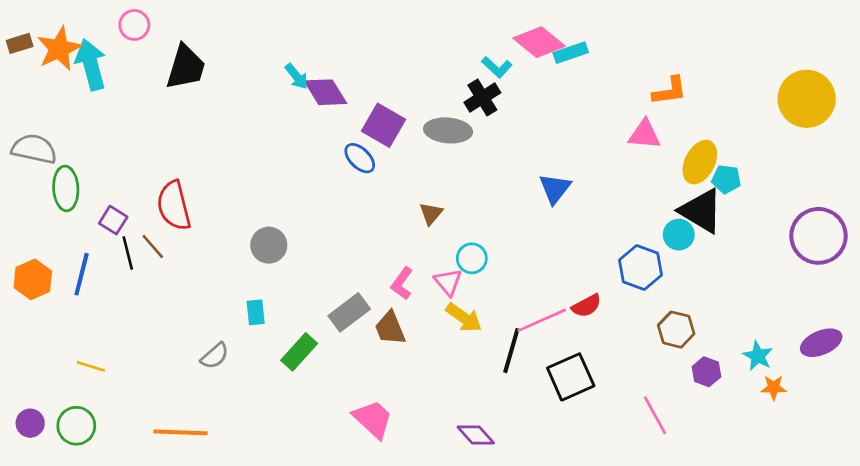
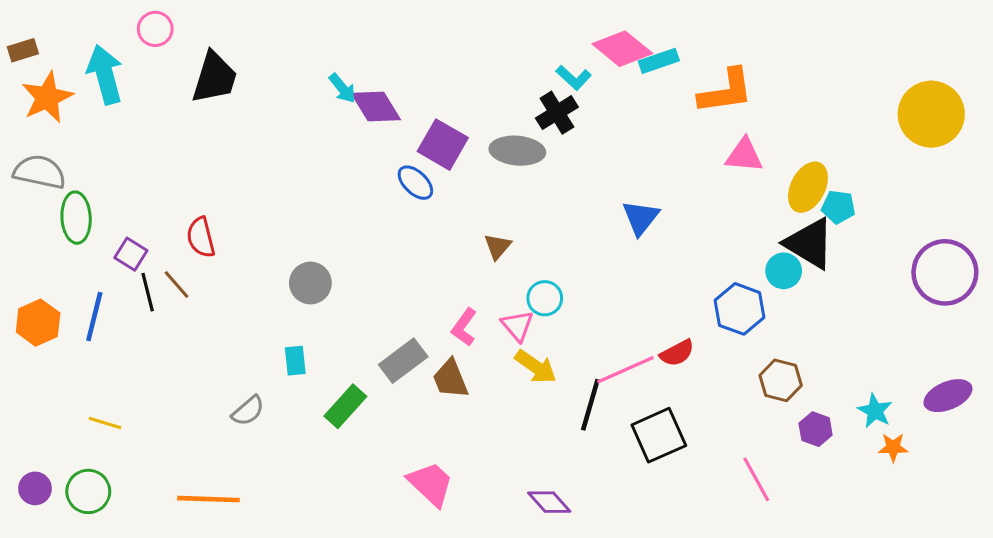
orange star: (59, 49) -> (47, 97), moved
orange L-shape: (670, 91) -> (726, 91), moved, size x1.4
red semicircle: (174, 206) -> (201, 237), size x0.7

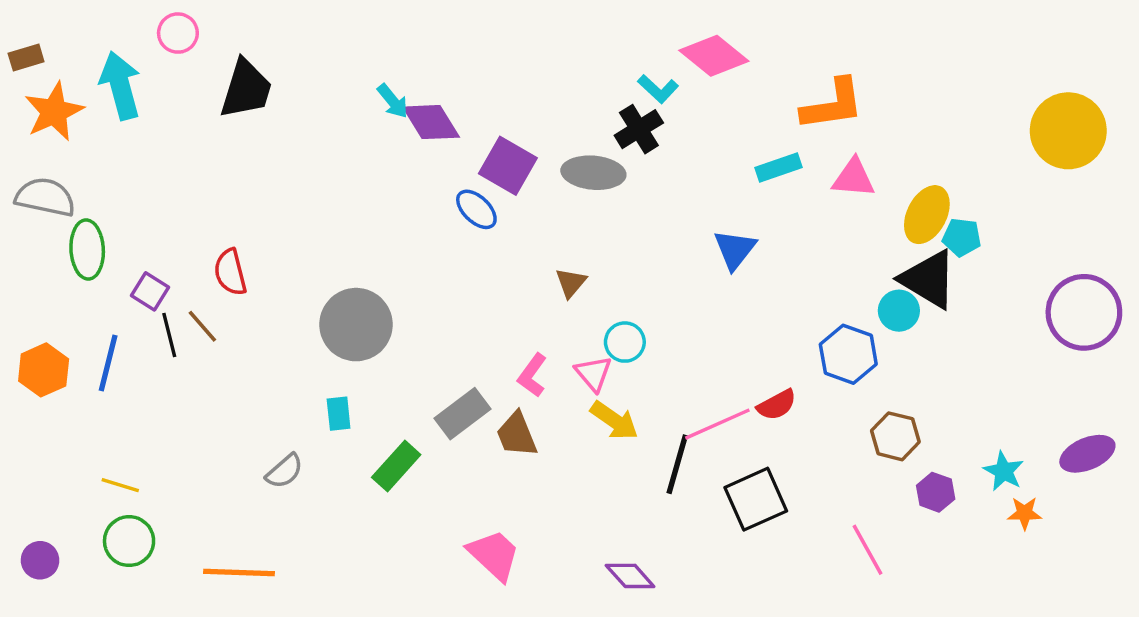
cyan rectangle: (659, 61) -> (778, 167), moved
gray circle: (310, 283) -> (356, 325), size x1.5
green circle: (88, 491) -> (129, 541), moved

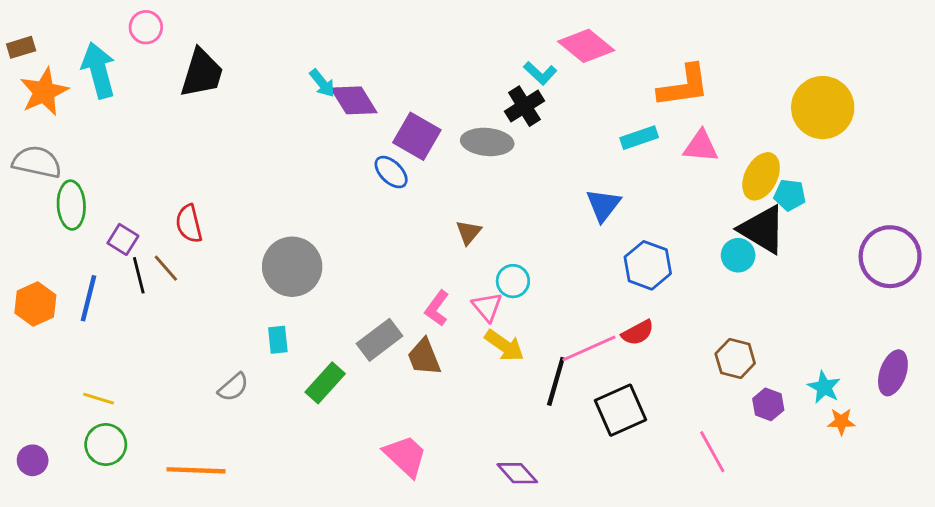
yellow circle: (1068, 131) -> (823, 108), moved
blue hexagon: (848, 354) -> (648, 265), moved
purple ellipse: (1087, 454) -> (893, 373), turned -48

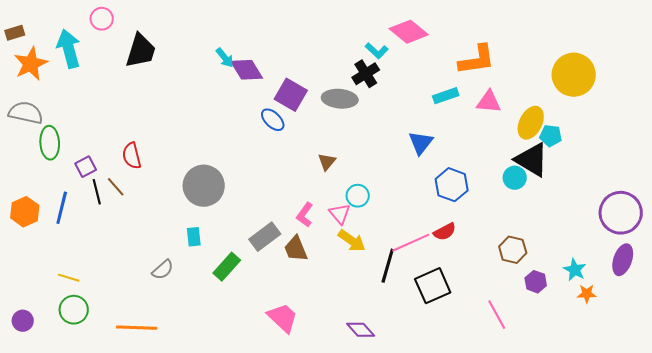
purple square: (123, 239) -> (86, 167), turned 30
purple circle: (890, 257) -> (621, 213), moved

